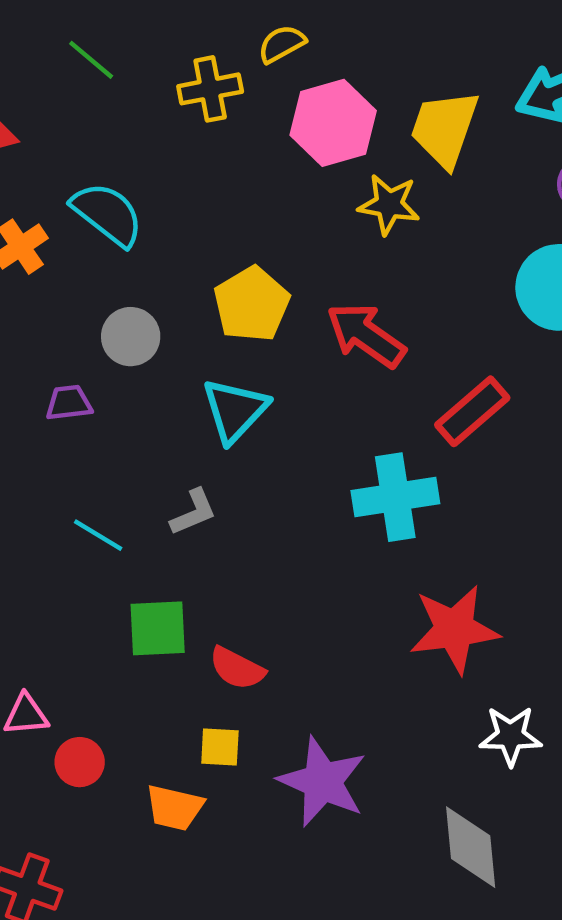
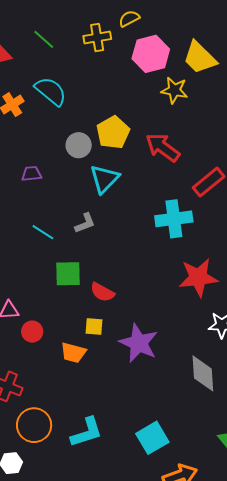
green line: (91, 60) -> (44, 39), moved
yellow trapezoid: (445, 129) -> (200, 58), turned -66
gray circle: (131, 337) -> (79, 145), moved

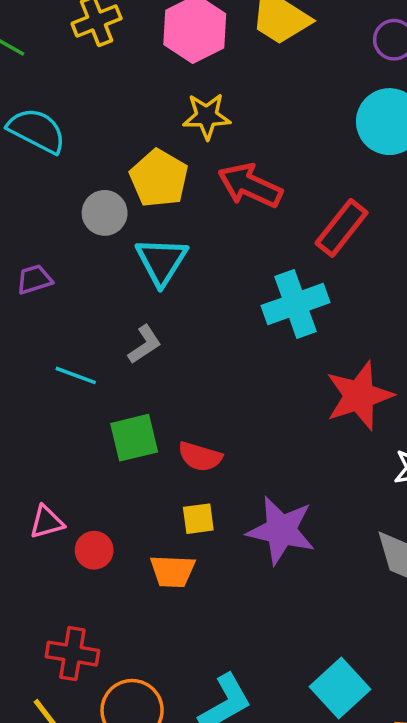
yellow star: (174, 90) -> (207, 116), moved

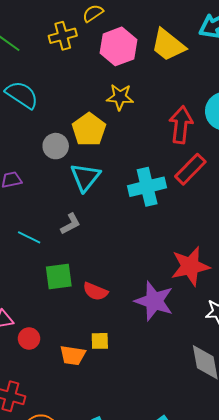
red arrow: (250, 185) -> (181, 125), moved, turned 66
cyan cross: (296, 304) -> (147, 187), moved
yellow square: (198, 519) -> (100, 341), moved
purple star: (281, 530) -> (154, 301), moved

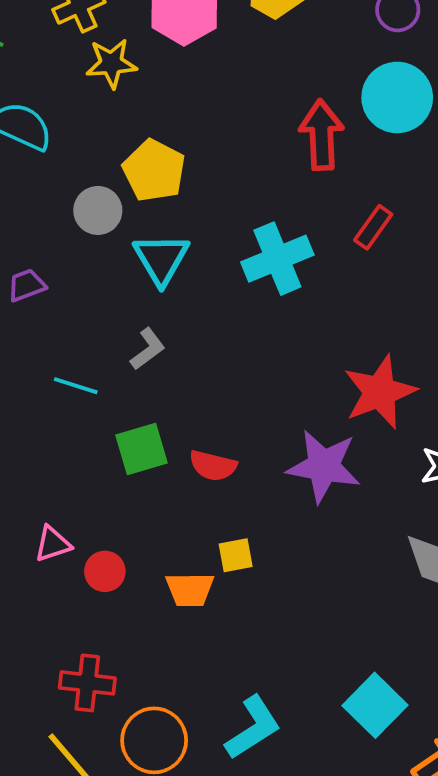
yellow star: (120, 97) -> (111, 63), moved
red rectangle: (190, 169) -> (373, 227), moved, size x0.7

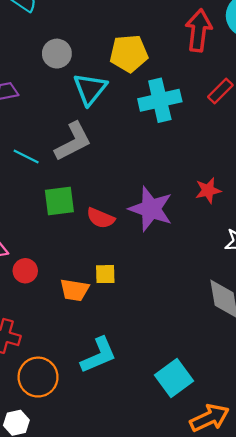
yellow pentagon: (154, 171) -> (129, 53), moved, turned 30
gray L-shape: (148, 349) -> (73, 142), size x1.6
red star: (380, 392) -> (208, 190), size x0.6
purple star: (324, 466) -> (151, 209), moved
cyan L-shape: (253, 728) -> (99, 355), moved

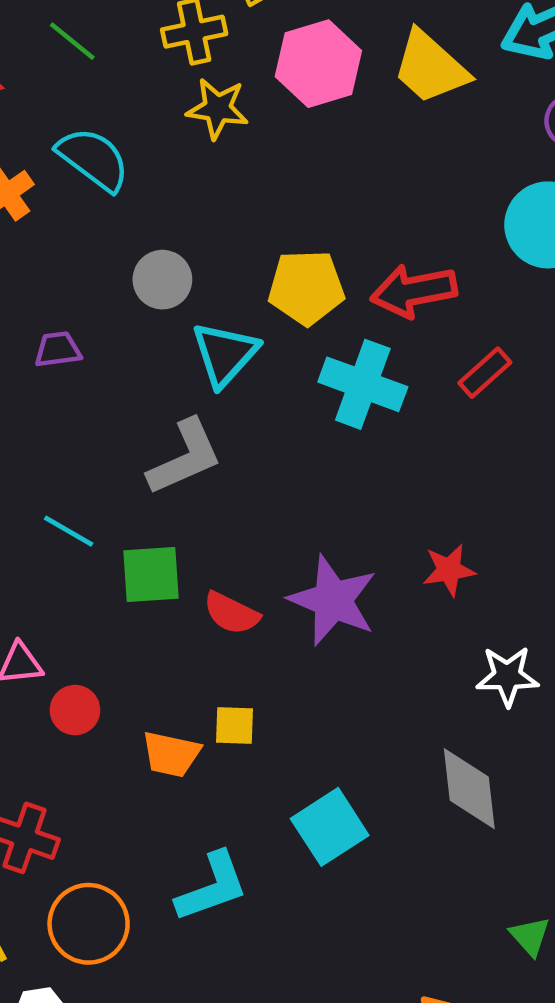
red arrow: (199, 30) -> (414, 291), moved, turned -111
cyan cross: (160, 100) -> (363, 384), turned 30
cyan line: (26, 156) -> (69, 531), moved
cyan square: (174, 378) -> (330, 827), moved

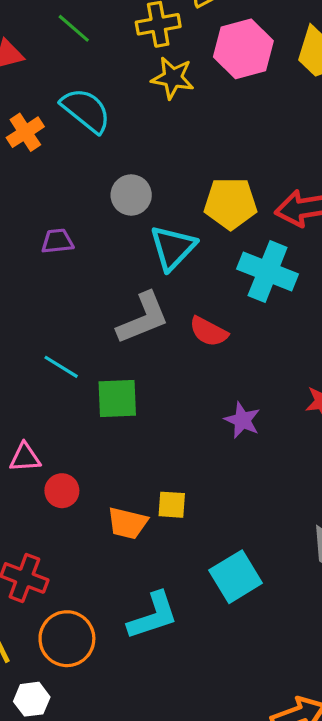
purple star: (333, 600) -> (242, 420), size x0.6
red semicircle: (231, 613) -> (209, 332), moved

